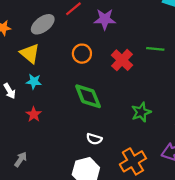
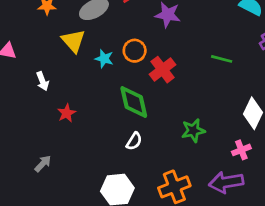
red cross: (122, 60) -> (163, 70), moved
cyan star: (34, 82) -> (104, 59), moved
white semicircle: (94, 139) -> (134, 141), moved, turned -84

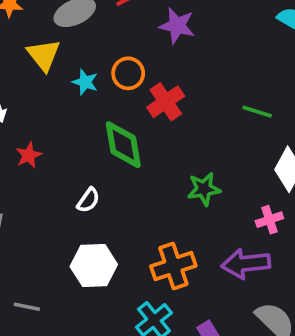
green line: (222, 59) -> (257, 112), moved
white semicircle: (134, 141) -> (88, 200), moved

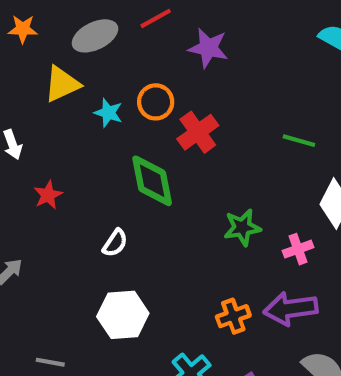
yellow triangle: (44, 55) -> (62, 84), turned 45
pink cross: (269, 220) -> (298, 249), moved
orange cross: (173, 266) -> (233, 316), moved, size x0.7

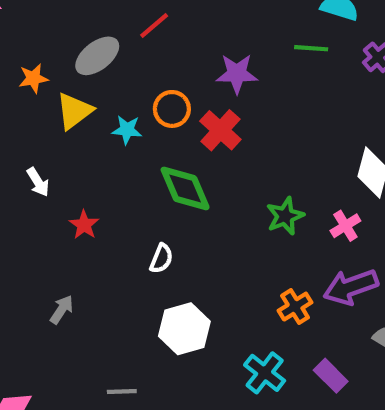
orange star: (23, 29) -> (33, 78), moved
purple star: (208, 48) -> (237, 74), moved
green line: (299, 141) -> (311, 48), moved

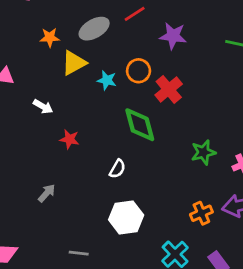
purple star: (237, 74) -> (173, 36), moved
white arrow: (38, 182) -> (43, 107), turned -36
red star: (84, 225) -> (69, 139), turned -30

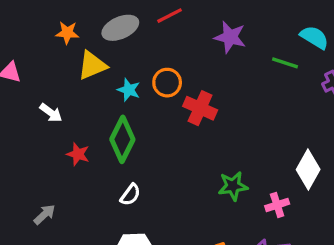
purple star: (173, 36) -> (230, 37), moved
red cross: (169, 89) -> (200, 108), turned -32
green diamond: (140, 125) -> (122, 139), moved, turned 36

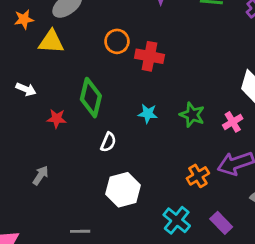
yellow triangle: (92, 65) -> (51, 42), turned 40
cyan star: (129, 90) -> (148, 114), moved
green star: (233, 186) -> (192, 115), turned -30

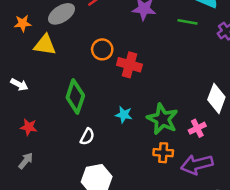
green star: (192, 115) -> (162, 119), size x1.4
red star: (57, 119) -> (29, 127), moved
orange cross: (198, 176) -> (163, 153), moved, turned 30

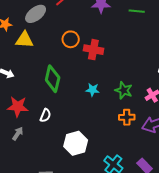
green star: (162, 119) -> (124, 90), size x0.7
red star: (29, 127) -> (18, 107), size x1.5
white semicircle: (87, 137) -> (45, 115), moved

